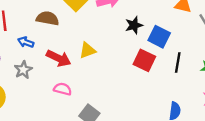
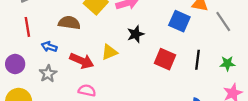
black star: (134, 25) -> (136, 34), moved
blue square: (159, 37) -> (179, 21), moved

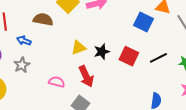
black star: (136, 34) -> (102, 52), moved
black line: (197, 60) -> (158, 58), turned 54
red arrow: (82, 61) -> (86, 76), moved, turned 40

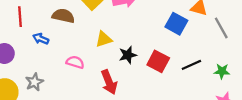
yellow triangle: (79, 48) -> (104, 39), moved
gray star: (22, 65) -> (34, 82), moved
pink semicircle: (57, 82) -> (75, 62), moved

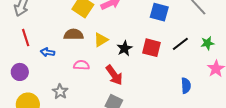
brown semicircle: (63, 16) -> (74, 35), moved
gray star: (34, 82) -> (60, 91), moved

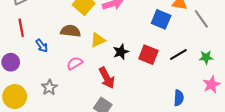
blue arrow: (48, 52) -> (42, 46), turned -144
pink semicircle: (81, 65) -> (75, 63), turned -42

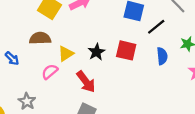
yellow triangle: (98, 40) -> (66, 54), moved
black line: (178, 54) -> (156, 27), moved
blue semicircle: (179, 98) -> (162, 56), moved

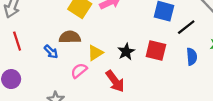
blue arrow: (12, 58) -> (51, 52), moved

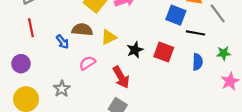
black line: (186, 27) -> (195, 33), turned 42
yellow triangle: (95, 53) -> (109, 37), moved

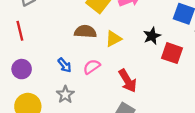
red line: (31, 28) -> (20, 31), moved
blue arrow: (62, 42) -> (65, 65), moved
black star: (135, 50) -> (152, 36), moved

